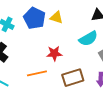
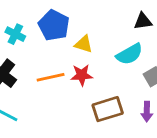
yellow triangle: (57, 17) -> (84, 44), moved
orange line: (37, 73) -> (51, 77), moved

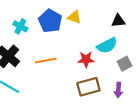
yellow triangle: (84, 44) -> (74, 17), moved
red star: (82, 75) -> (86, 59), moved

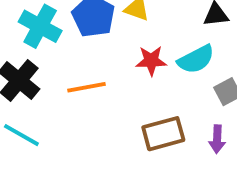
cyan cross: (20, 26) -> (40, 26), size x1.5
red star: (86, 59) -> (151, 61), moved

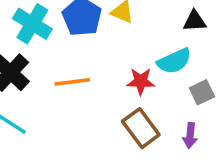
red star: (151, 61) -> (141, 81), moved
brown rectangle: (163, 134) -> (141, 128), turned 66

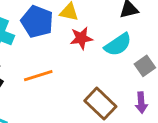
red star: (141, 81) -> (81, 38), moved

